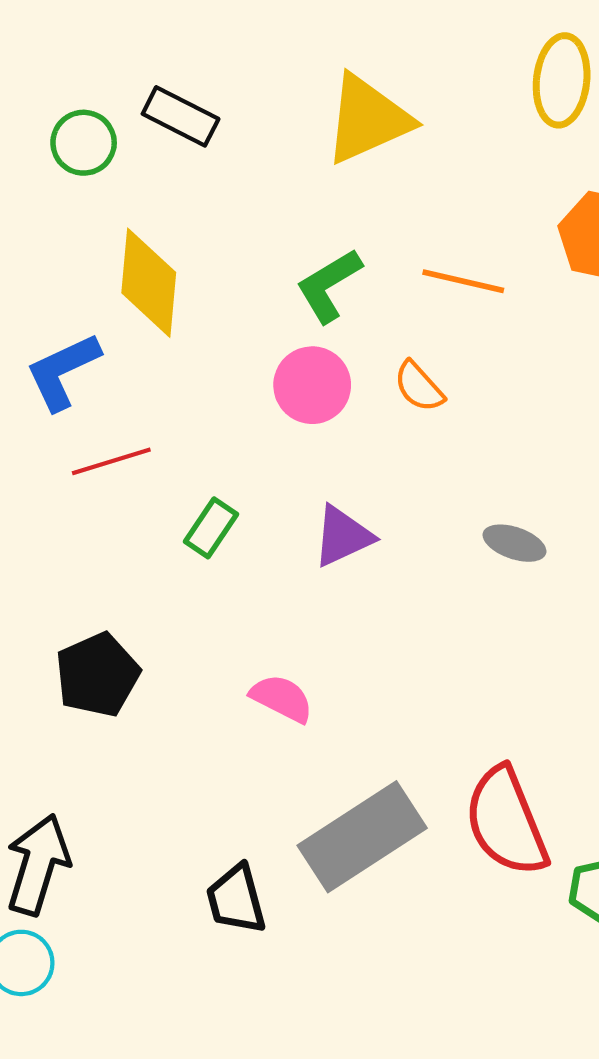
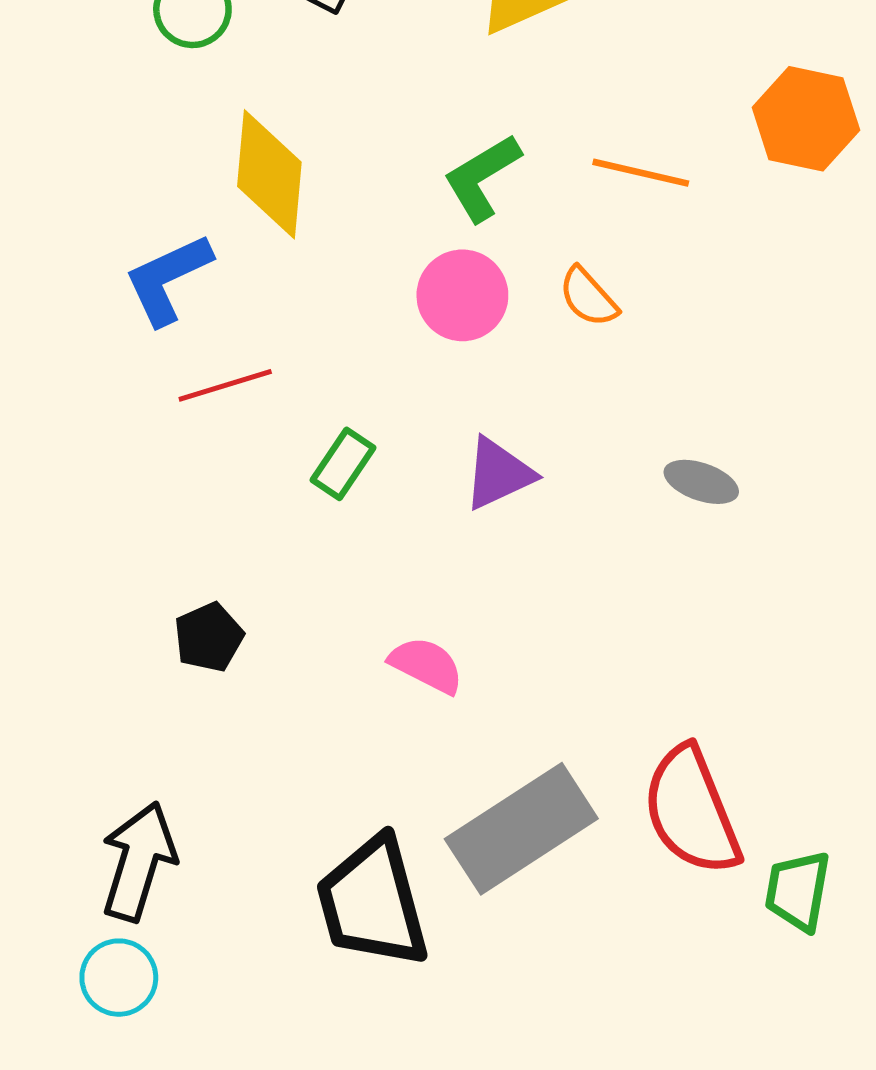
black pentagon: (97, 675) -> (209, 637), size x0.7
black trapezoid: (236, 899) -> (372, 902), size x1.6

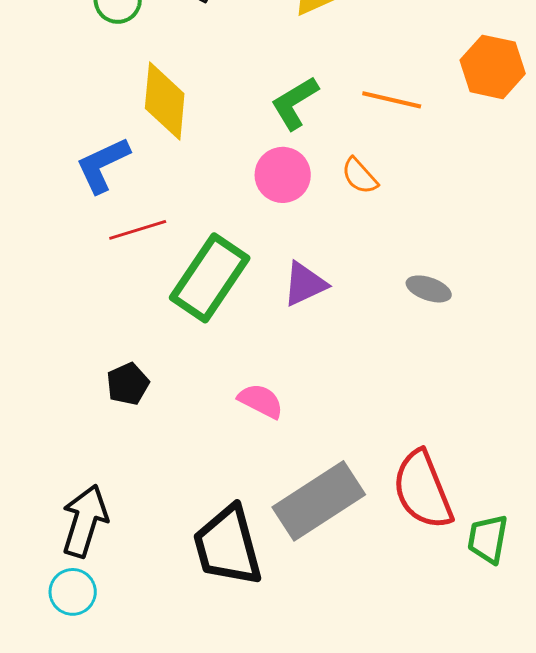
green rectangle: (343, 464) -> (210, 278), size x2.0

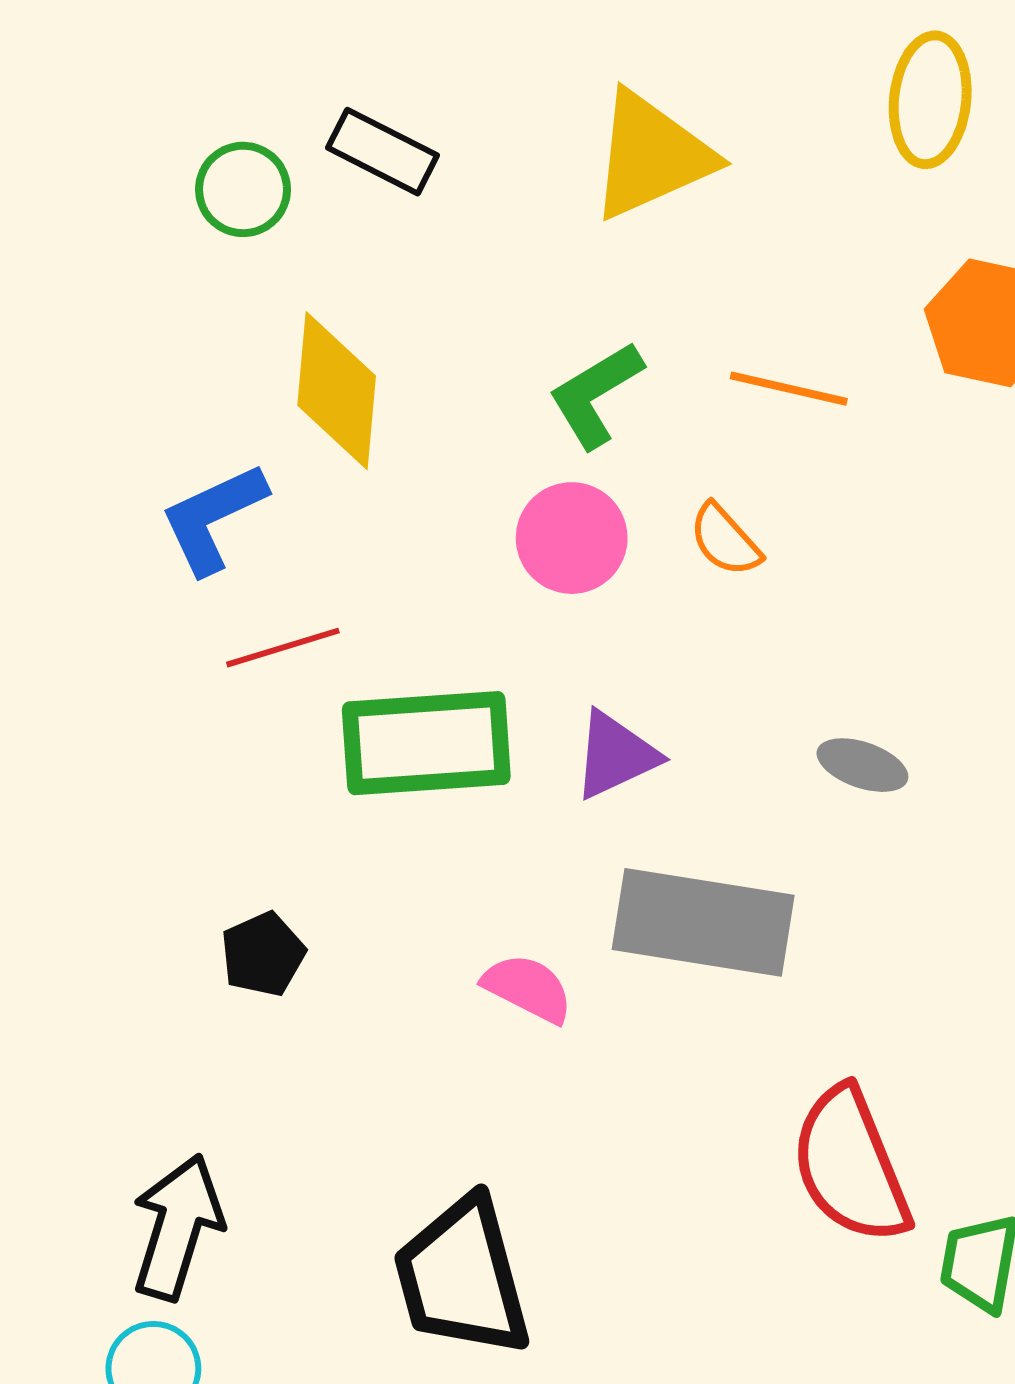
green rectangle: (210, 278) -> (426, 743), turned 52
gray rectangle: (319, 501) -> (703, 922), moved, turned 42

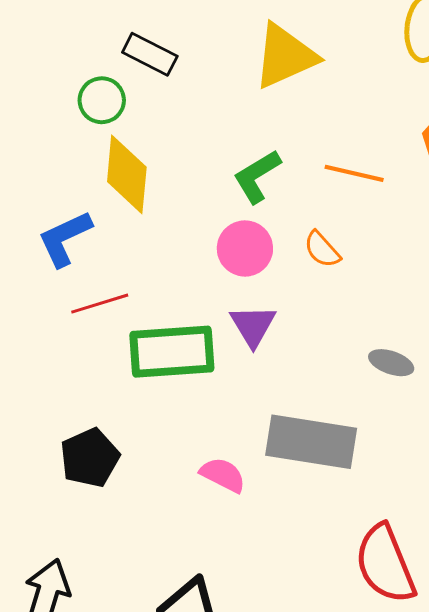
green circle: (243, 189) -> (102, 100), moved
purple triangle: (615, 755) -> (253, 326), moved, turned -36
black pentagon: (263, 954) -> (90, 458), size x1.4

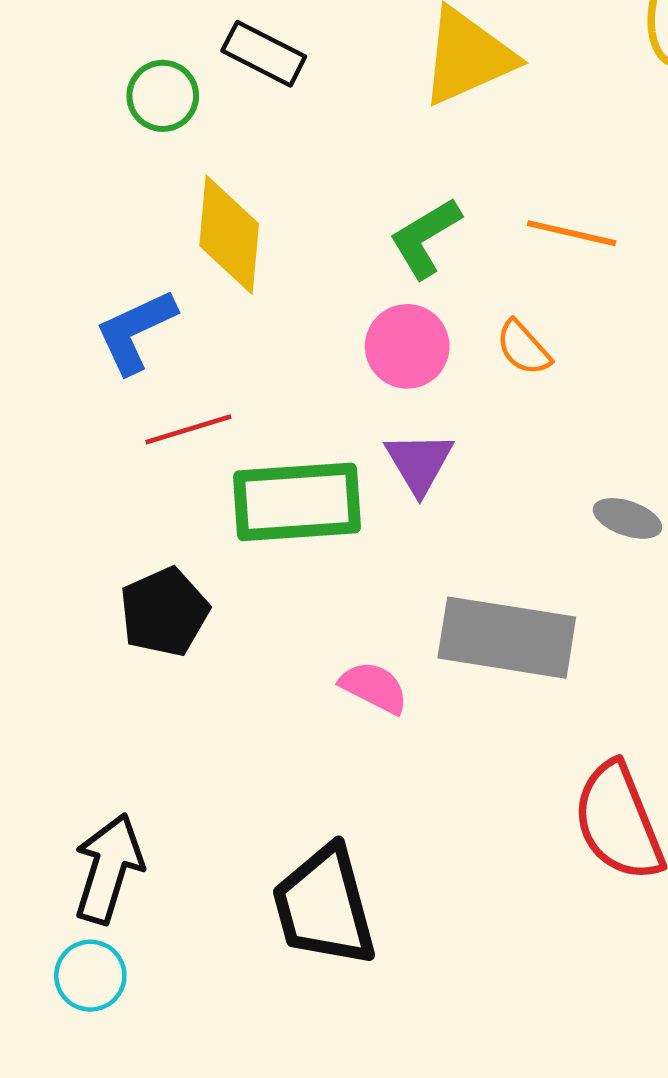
green circle: (102, 100) -> (163, 96), moved
black pentagon: (90, 458) -> (164, 612), moved

